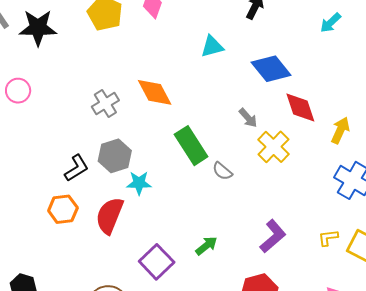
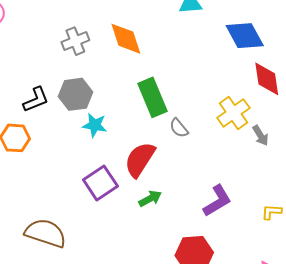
gray arrow: (248, 118) -> (260, 136), moved
red semicircle: (110, 216) -> (140, 159), moved
purple square: (157, 262) -> (100, 183), moved

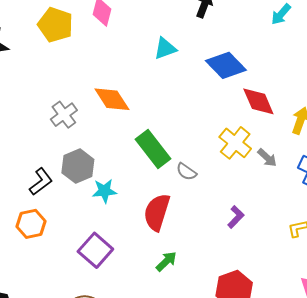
purple square: (100, 183) -> (95, 250), moved
green arrow: (150, 199) -> (166, 261), moved
purple L-shape: (217, 201) -> (236, 217), moved, size x0.7

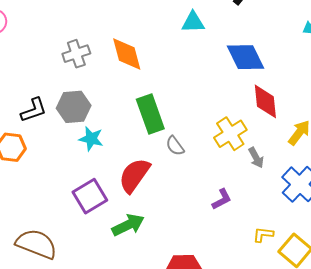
purple L-shape: (236, 217) -> (222, 199), moved
purple square: (95, 250) -> (90, 196), moved
green arrow: (166, 261) -> (128, 225), size x1.4

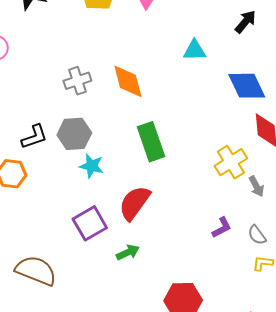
gray semicircle: (175, 146) -> (257, 235), moved
green arrow: (128, 225) -> (128, 252), size x0.7

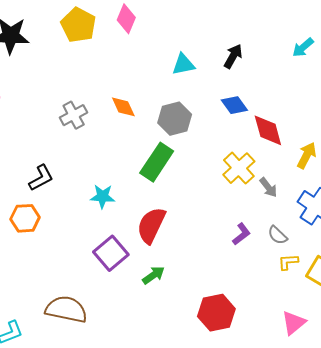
black arrow: (245, 22) -> (233, 56), moved
orange diamond: (128, 81) -> (123, 107), size x0.7
blue diamond: (247, 86) -> (234, 105), moved, size x0.7
gray hexagon: (74, 134) -> (175, 119), moved
green rectangle: (151, 142) -> (157, 162), turned 63

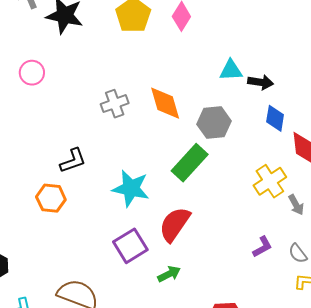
black arrow: (233, 56) -> (261, 82), moved, turned 60
blue diamond: (234, 105) -> (275, 118), turned 36
orange diamond: (123, 107) -> (165, 103), size x1.4
cyan star: (103, 196) -> (131, 188), size x1.5

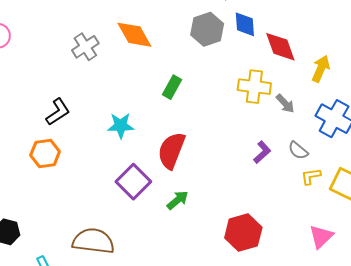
gray hexagon: (214, 123) -> (207, 29), moved
green rectangle: (190, 163) -> (172, 87), size x0.6
yellow cross: (270, 181) -> (254, 87), turned -36
cyan star: (131, 188) -> (121, 126), size x0.7

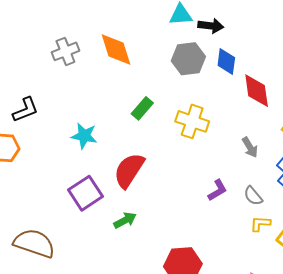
yellow cross: (254, 87) -> (192, 121), moved

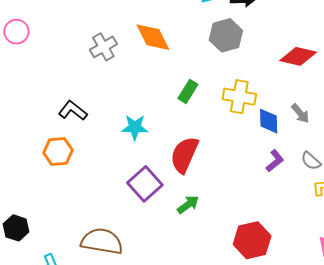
blue diamond: (226, 62) -> (269, 121), moved
red diamond: (257, 91) -> (298, 56), turned -60
black L-shape: (25, 110) -> (73, 111), turned -112

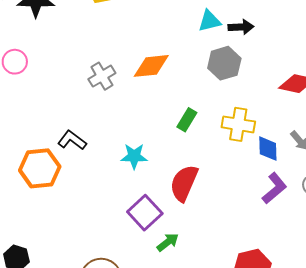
orange diamond: (153, 37) -> (151, 66), turned -69
orange hexagon: (58, 152) -> (40, 168), moved, size x1.4
purple L-shape: (275, 161) -> (274, 188), size x1.4
green arrow: (188, 205) -> (168, 242), moved

